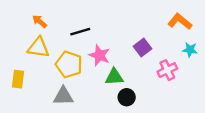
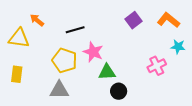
yellow triangle: (38, 47) -> (19, 38), moved
purple square: (142, 47) -> (133, 20), moved

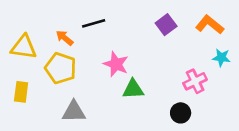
orange arrow: (37, 20) -> (65, 38), moved
black line: (75, 30) -> (94, 23), moved
yellow pentagon: (65, 60) -> (61, 68), moved
black circle: (119, 91) -> (181, 113), moved

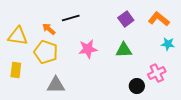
pink star: (116, 64) -> (88, 49), turned -30
pink cross: (195, 81) -> (157, 73), moved
green triangle: (133, 89) -> (124, 50), moved

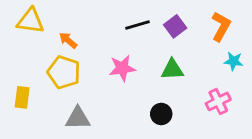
black line: (71, 18) -> (138, 25), moved
orange L-shape: (159, 19) -> (221, 26), turned 80
yellow triangle: (18, 36) -> (30, 21), moved
black circle: (137, 86) -> (161, 114), moved

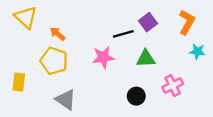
yellow triangle: (30, 21) -> (26, 17), turned 35
black line: (138, 25) -> (123, 34), moved
pink cross: (218, 101) -> (173, 86), moved
gray triangle: (78, 118) -> (66, 100), turned 35

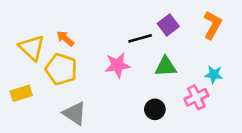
yellow triangle: (26, 17) -> (32, 48), moved
cyan star: (197, 51) -> (214, 75), moved
yellow rectangle: (19, 82) -> (21, 93), turned 66

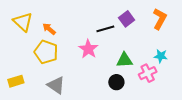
yellow triangle: (32, 48) -> (23, 22), moved
pink star: (117, 65) -> (88, 49), turned -30
green triangle: (166, 66) -> (125, 60), moved
yellow rectangle: (21, 93) -> (16, 81), moved

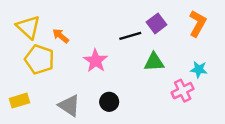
pink star: (88, 49) -> (95, 61), moved
yellow pentagon: (46, 52) -> (39, 60), moved
green triangle: (125, 60) -> (154, 62), moved
black circle: (116, 82) -> (109, 102), moved

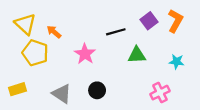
purple square: (156, 23) -> (149, 21), moved
pink cross: (183, 91) -> (160, 93), moved

